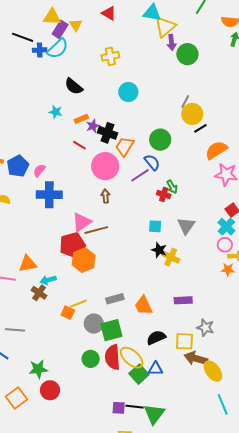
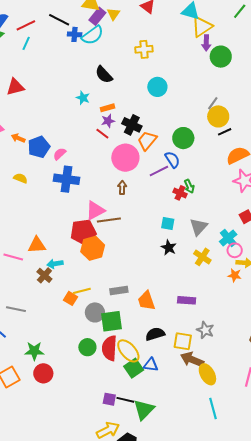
purple star: (93, 126) -> (108, 121), moved
cyan cross: (226, 227) -> (228, 238), moved
yellow cross: (171, 257) -> (202, 257), moved

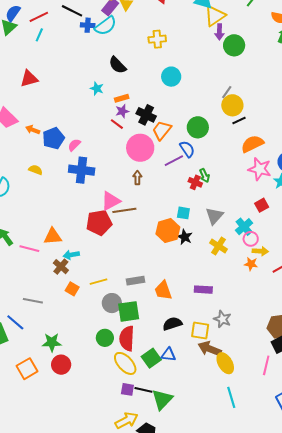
orange hexagon: (93, 248) -> (168, 231), moved
orange square: (70, 298) -> (72, 289), moved
yellow ellipse: (128, 351) -> (125, 363), moved

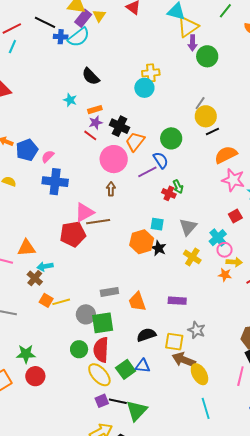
yellow cross: (157, 39) -> (151, 73), moved
yellow line: (98, 282) -> (61, 302), moved
purple square: (127, 389) -> (102, 401), turned -32

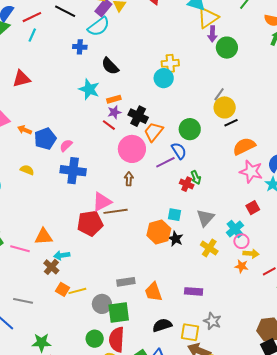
blue cross: (61, 37) -> (80, 47), moved
cyan star: (70, 100) -> (89, 89), size x1.5

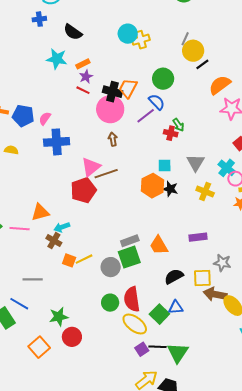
yellow cross: (170, 63) -> (141, 40), moved
black cross: (138, 116) -> (112, 92), moved
blue pentagon: (45, 139) -> (23, 116), turned -30
green square: (119, 313) -> (129, 257), moved

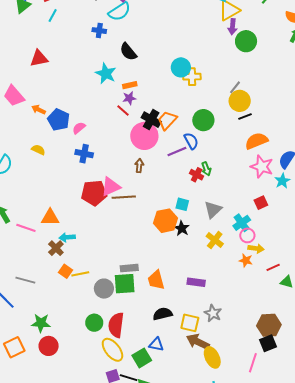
blue cross: (57, 142) -> (84, 154), size x0.7
red pentagon: (83, 190) -> (94, 193), moved
green square: (159, 314) -> (142, 358), moved

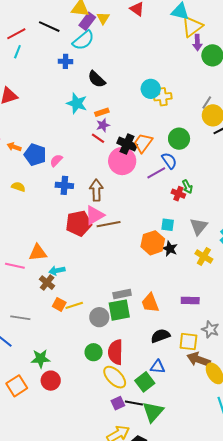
brown arrow: (139, 166) -> (96, 190), moved, size x1.5

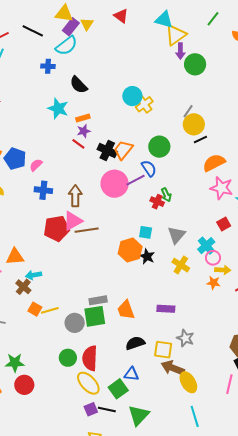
yellow cross: (163, 97) -> (144, 104), turned -30
pink circle: (122, 161) -> (115, 184), moved
green triangle: (153, 412) -> (139, 415), moved

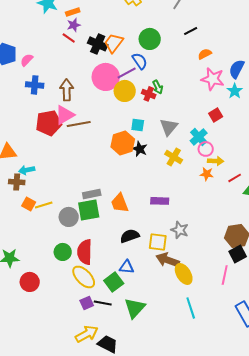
yellow circle: (194, 124) -> (125, 91), moved
orange semicircle: (214, 163) -> (205, 54), size x0.6
brown cross: (23, 287) -> (17, 182), turned -35
red circle: (24, 385) -> (30, 282), moved

